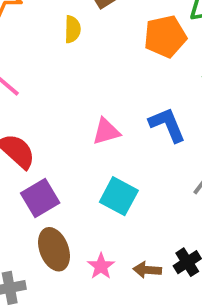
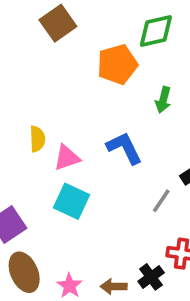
yellow semicircle: (72, 29) -> (37, 139), moved
cyan square: (119, 196) -> (71, 201), moved

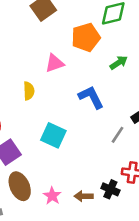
green arrow: (163, 100) -> (119, 63), turned -138
pink triangle: (67, 158) -> (55, 63), moved
black cross: (151, 277) -> (110, 189), turned -30

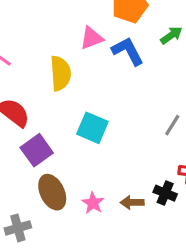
yellow semicircle: (29, 91) -> (60, 73), size x1.5
blue L-shape: (91, 97) -> (128, 51), moved

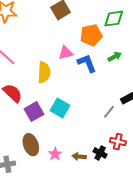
purple square: (37, 150) -> (34, 112), moved

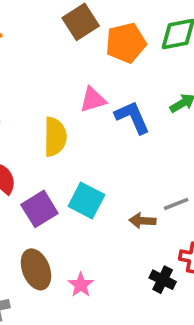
orange pentagon: (91, 35) -> (126, 43), moved
gray line: (109, 112) -> (176, 204), turned 32
brown arrow: (79, 156) -> (142, 221), moved

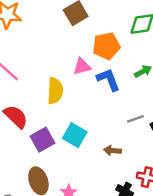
orange pentagon: (126, 43) -> (106, 46), moved
gray line: (176, 204) -> (135, 119), moved

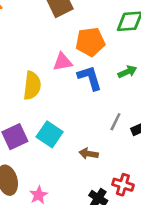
gray line: (135, 119) -> (115, 122), turned -49

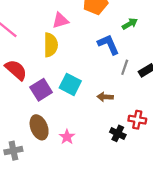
pink triangle: (63, 62) -> (60, 20), moved
blue L-shape: (90, 78) -> (108, 44), moved

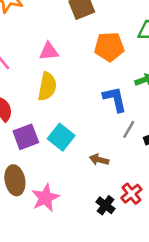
pink triangle: (60, 20) -> (49, 51), moved
red cross: (137, 120) -> (131, 194), turned 30
pink star: (67, 137) -> (45, 198), size x1.5

